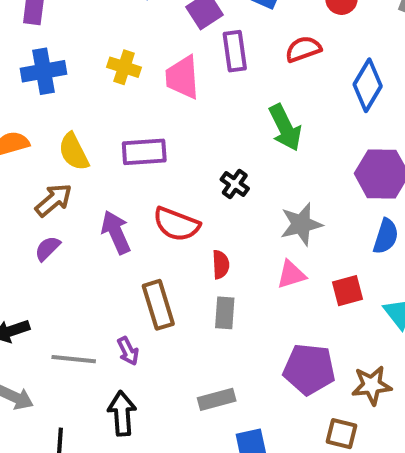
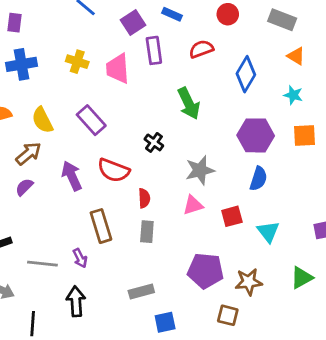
purple rectangle: (144, 152) -> (91, 120), turned 52

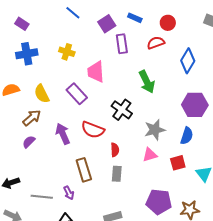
red circle: (228, 14) -> (168, 23), moved
purple rectangle: (15, 23) -> (22, 24), turned -64
pink trapezoid: (118, 69) -> (96, 72), moved
black cross: (154, 142) -> (122, 110), size x1.5
blue semicircle: (258, 179) -> (187, 136), moved

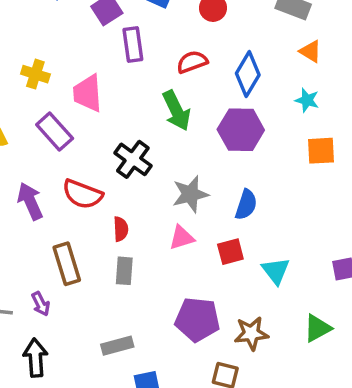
red semicircle: (156, 43) -> (192, 62), moved
yellow cross: (67, 52) -> (35, 74), moved
purple hexagon: (195, 105) -> (241, 130), moved

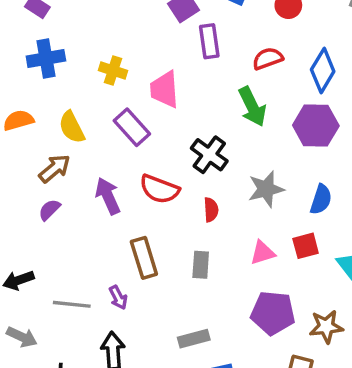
red semicircle: (121, 229) -> (211, 210), moved
pink triangle: (182, 238) -> (263, 253), moved

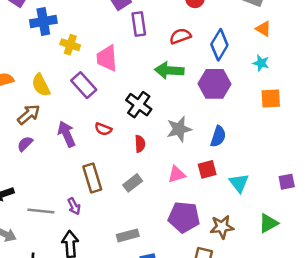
blue cross: (46, 58) -> (43, 22), moved
green arrow: (252, 107) -> (169, 70), turned 120
red semicircle: (159, 189) -> (103, 129), size x0.6
gray rectangle: (201, 265) -> (133, 183), turned 48

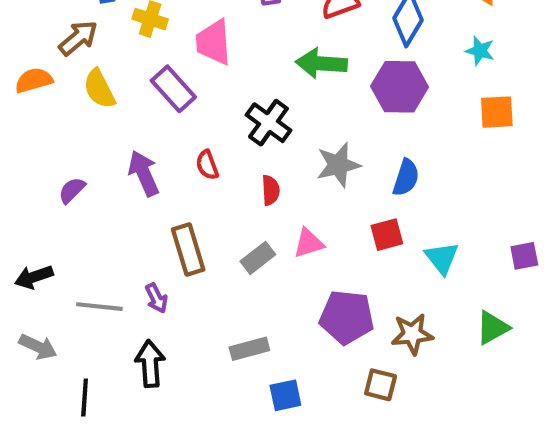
brown arrow: (29, 114) -> (78, 38), moved
red semicircle: (103, 129) -> (207, 165), turned 49
pink triangle: (177, 174) -> (309, 243), moved

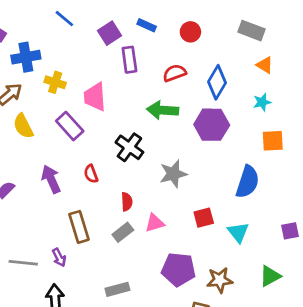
cyan star: (480, 51) -> (262, 102), turned -30
blue semicircle: (406, 178) -> (248, 182), moved, size x1.4
red semicircle: (271, 190) -> (127, 202), moved

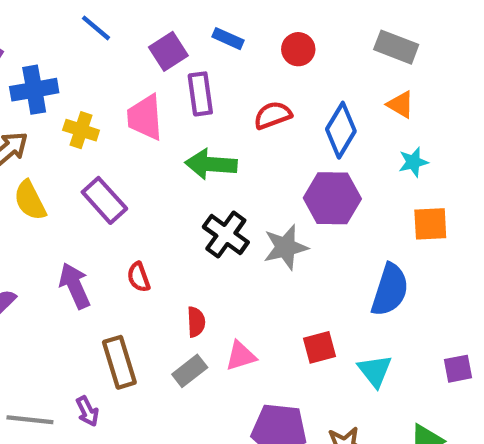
orange triangle: (265, 65) -> (400, 105), moved
pink trapezoid: (95, 97) -> (145, 117), moved
green arrow: (163, 110) -> (211, 164), moved
black cross: (129, 147) -> (226, 235), moved
gray star: (173, 174) -> (285, 247), moved

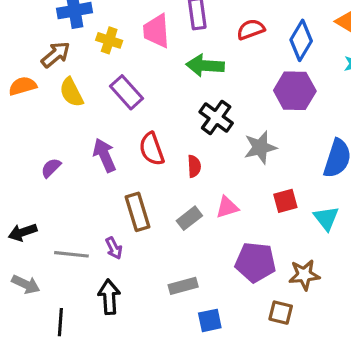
gray star: (285, 247) -> (260, 147), moved
red semicircle: (139, 277) -> (152, 149), size x1.5
red semicircle: (196, 322) -> (194, 166), moved

